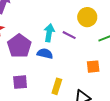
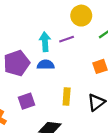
purple line: (69, 35) -> (67, 39), turned -32
purple pentagon: (19, 46) -> (17, 63), turned 30

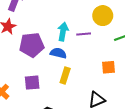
yellow rectangle: (67, 96) -> (65, 76), moved

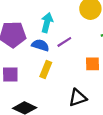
purple line: (84, 34) -> (64, 42), moved, turned -32

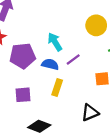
cyan arrow: (47, 23) -> (55, 42), turned -42

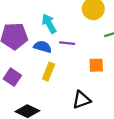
purple line: (73, 59) -> (67, 43), turned 40
purple square: (23, 95) -> (12, 77), turned 35

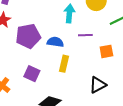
cyan arrow: (49, 24) -> (69, 14), moved, turned 42
purple line: (67, 43) -> (85, 35), moved

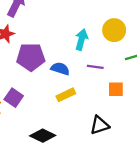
yellow rectangle: (64, 64) -> (66, 95), turned 42
purple square: (32, 74) -> (14, 98), moved

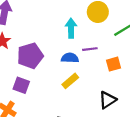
blue semicircle: (60, 69) -> (70, 58), moved
purple square: (14, 98) -> (21, 85), moved

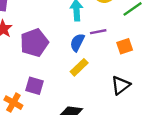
blue semicircle: (70, 58) -> (77, 42), turned -63
purple square: (21, 85) -> (34, 86), moved

